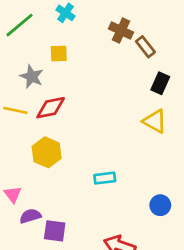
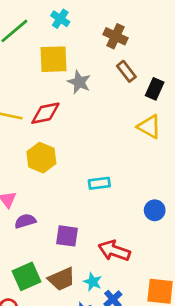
brown rectangle: (145, 47) -> (126, 71), moved
yellow square: (59, 54) -> (54, 59), size x1.6
gray star: (32, 77) -> (79, 82), moved
purple square: (55, 231) -> (67, 236), moved

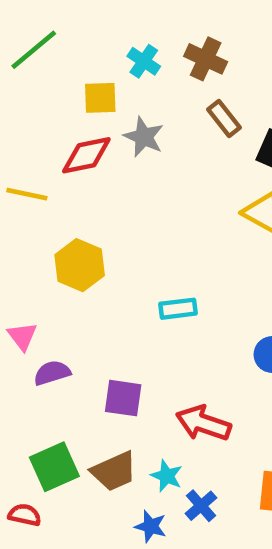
cyan cross: (60, 19) -> (144, 61), moved
yellow square: (54, 59) -> (100, 98), size x0.7
red diamond: (45, 113) -> (86, 155), moved

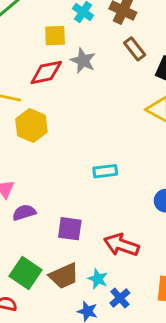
yellow hexagon: (80, 265) -> (31, 126), moved
green square: (54, 467) -> (26, 273), turned -32

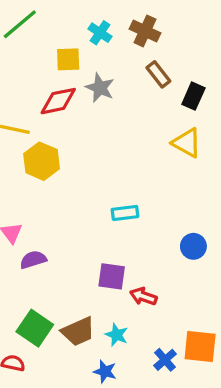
purple square: (70, 229) -> (112, 276), moved
red arrow: (121, 245) -> (143, 296), size x0.7
blue cross: (120, 298) -> (165, 360), moved

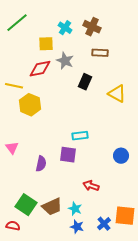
brown rectangle: (158, 74) -> (100, 53), turned -49
black rectangle: (193, 96) -> (85, 82), moved
purple semicircle: (33, 260) -> (41, 164), moved, turned 119
purple square: (112, 276) -> (68, 155), moved
blue star: (105, 372) -> (77, 227), moved

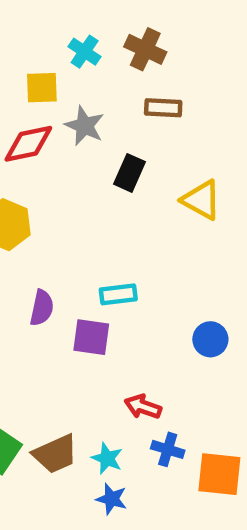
purple semicircle: (41, 164) -> (42, 308), moved
blue cross: (104, 224) -> (168, 449), moved, turned -32

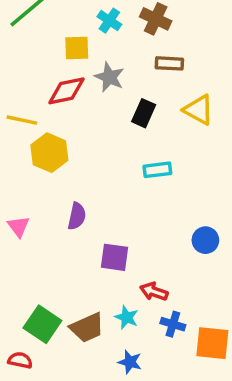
yellow triangle: (201, 200) -> (199, 110), moved
cyan rectangle: (118, 294) -> (157, 170), moved
purple square: (91, 337) -> (115, 257), moved
cyan star: (107, 458) -> (127, 317), moved

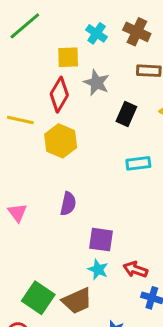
red diamond: (66, 91) -> (59, 95), turned -48
yellow hexagon: (49, 153) -> (61, 141), moved
cyan star: (127, 317) -> (98, 269), moved

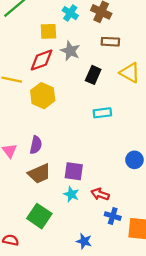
red diamond: (59, 95) -> (42, 60), turned 40
purple semicircle: (68, 204) -> (36, 145), moved
green square: (38, 298) -> (39, 216), moved
brown trapezoid: (77, 301) -> (39, 174), moved

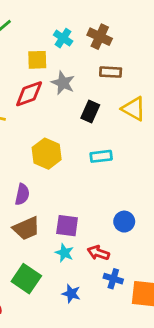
yellow hexagon: (43, 96) -> (47, 154), moved
blue circle: (134, 160) -> (124, 222), moved
blue star: (84, 241) -> (71, 294), moved

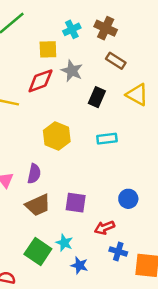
cyan cross: (63, 38) -> (72, 29), turned 30
brown rectangle: (111, 72) -> (116, 61), turned 30
cyan star: (64, 253) -> (64, 243), moved
red arrow: (98, 253) -> (104, 228), turned -42

